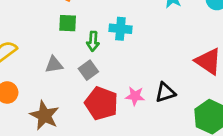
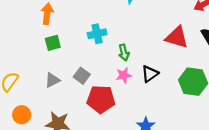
green arrow: (93, 41) -> (124, 52), moved
pink star: (135, 96) -> (124, 75), moved

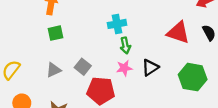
cyan cross: (97, 34) -> (117, 24), moved

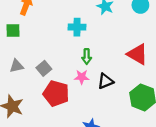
cyan cross: (117, 24) -> (77, 27), moved
green square: (55, 33) -> (13, 31), moved

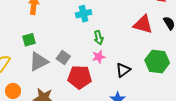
green square: (13, 31) -> (29, 40), moved
gray triangle: (17, 66) -> (39, 61), size x1.5
black triangle: (105, 81) -> (123, 70), moved

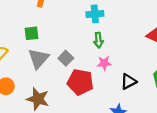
green arrow: (99, 38) -> (98, 40), moved
gray triangle: (39, 61) -> (38, 58), turned -30

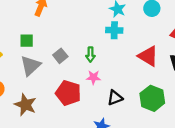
cyan cross: (95, 14) -> (114, 30), moved
gray square: (66, 58) -> (60, 56), moved

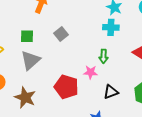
green arrow: (90, 55) -> (104, 56), moved
gray square: (60, 56) -> (61, 34), moved

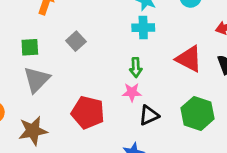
pink star: (90, 72) -> (132, 92), moved
brown star: (25, 97) -> (33, 131), turned -30

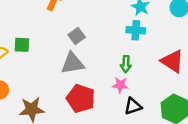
green square: (30, 47) -> (22, 45), moved
gray triangle: (37, 79) -> (73, 63), moved, turned 30

